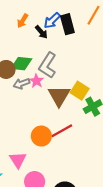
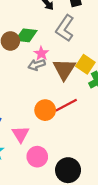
gray L-shape: (47, 65) -> (65, 28), moved
gray arrow: (21, 84) -> (37, 65), moved

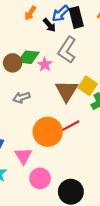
pink star: (41, 53) -> (45, 65), moved
gray arrow: (37, 65) -> (21, 97), moved
orange circle: (45, 110) -> (48, 132), size x1.4

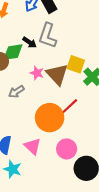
black arrow: (49, 25) -> (30, 42), moved
pink star: (45, 65) -> (37, 73), moved
pink circle: (40, 178) -> (67, 149), moved

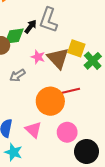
black arrow: (30, 42) -> (31, 27), turned -88
red line: (68, 108) -> (69, 91), turned 30

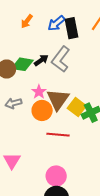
yellow square: (76, 48) -> (77, 107), moved
orange circle: (50, 101) -> (42, 110), moved, size x0.7
pink circle: (67, 132) -> (56, 176), moved

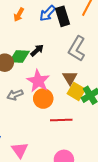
gray L-shape: (61, 59) -> (77, 49), moved
pink star: (39, 92) -> (38, 81), size x1.6
brown triangle: (58, 99) -> (70, 78), moved, size x0.7

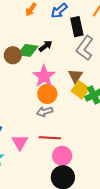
black rectangle: (63, 16) -> (77, 27), moved
gray arrow: (15, 95) -> (45, 112), moved
red line: (61, 120) -> (50, 138), moved

